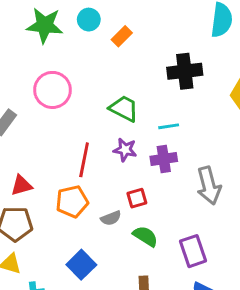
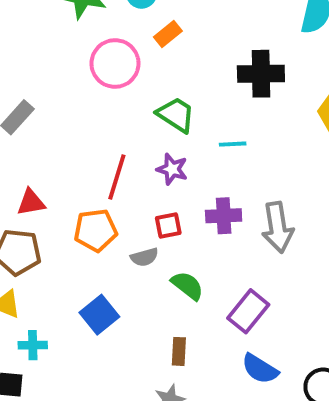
orange rectangle: (122, 36) -> (168, 34), moved
pink circle: (52, 90) -> (115, 63), moved
purple cross: (164, 159) -> (224, 216), moved
red square: (137, 198) -> (168, 226), moved
purple rectangle: (193, 251) -> (248, 311), turned 52

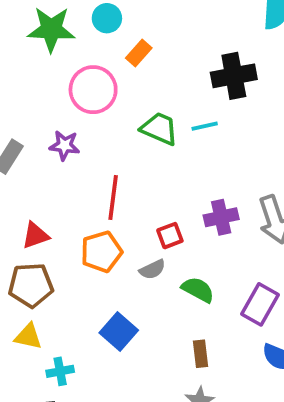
cyan line: (233, 144) -> (205, 126), moved
purple star: (172, 169) -> (64, 145), moved

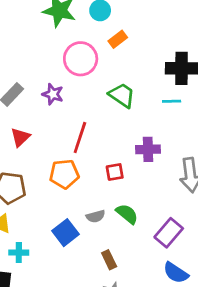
cyan line: (205, 126) -> (172, 101), moved
purple cross: (221, 217) -> (148, 149), moved
red triangle: (35, 235) -> (20, 137), moved, turned -35
gray semicircle: (152, 269) -> (96, 216), moved
brown rectangle: (200, 354) -> (109, 260), moved, turned -30

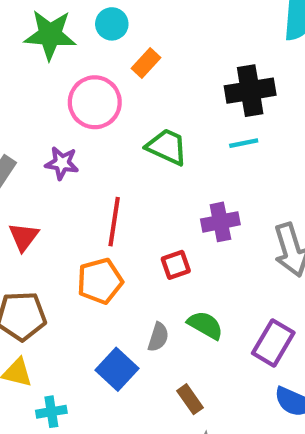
gray semicircle: (96, 216) -> (158, 337), turned -48

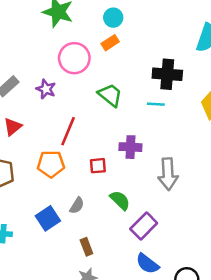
cyan circle: (112, 24) -> (113, 18), moved
green semicircle: (205, 325) -> (120, 200), moved

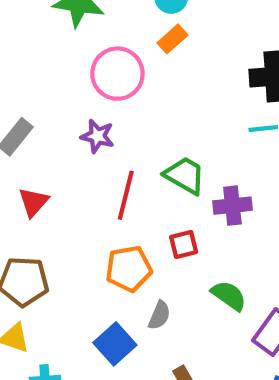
purple star: (46, 89) -> (97, 136), moved
green trapezoid: (110, 95) -> (185, 175), moved
orange pentagon: (51, 164) -> (129, 269), moved

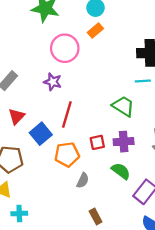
green trapezoid: (185, 175) -> (123, 106), moved
purple cross: (232, 206) -> (124, 142), moved
blue square: (115, 344) -> (41, 134), moved

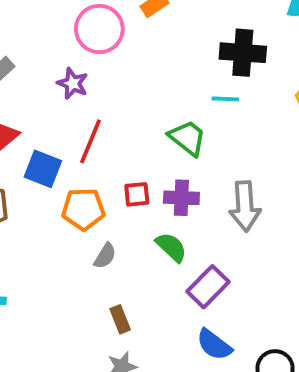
blue square: (41, 134) -> (43, 169), turned -35

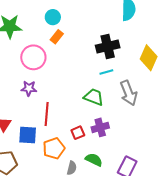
gray arrow: (245, 206) -> (129, 93), moved
green semicircle: (171, 247) -> (94, 160), moved

